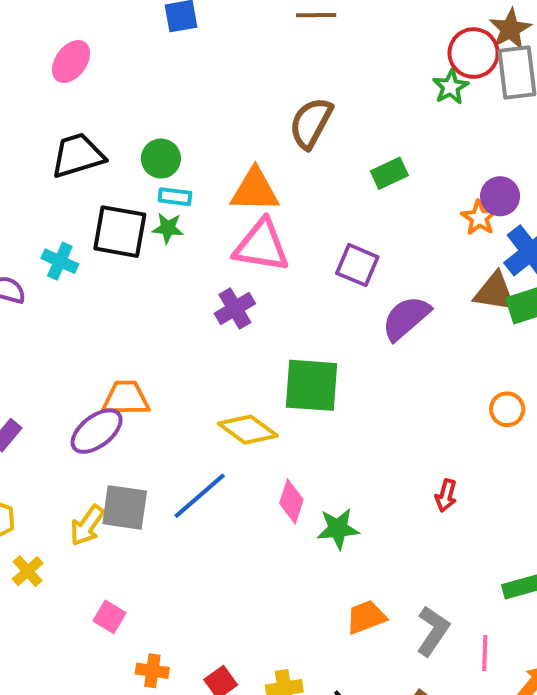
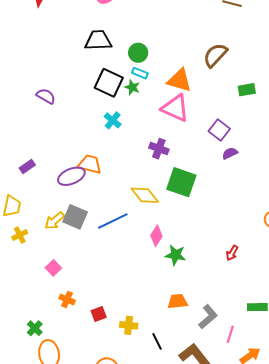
cyan cross: (60, 261) -> (113, 120), moved
purple cross: (235, 308) -> (159, 149), moved, turned 36
purple semicircle: (406, 318) -> (230, 153), moved, size x0.6

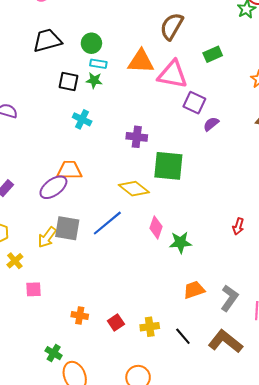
black square: (109, 83) -> (69, 82), size x0.7
pink triangle: (175, 108) -> (173, 74), moved
pink square: (53, 268) -> (34, 289), moved, turned -35

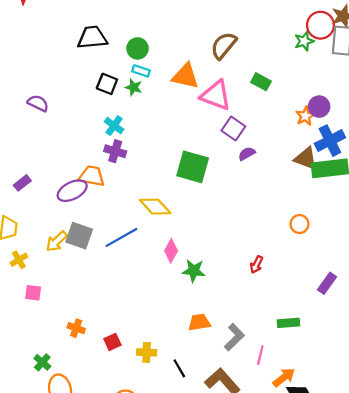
green rectangle: (213, 54) -> (261, 82), turned 42
purple cross: (137, 137) -> (115, 151), moved
green square: (168, 166) -> (193, 167), moved

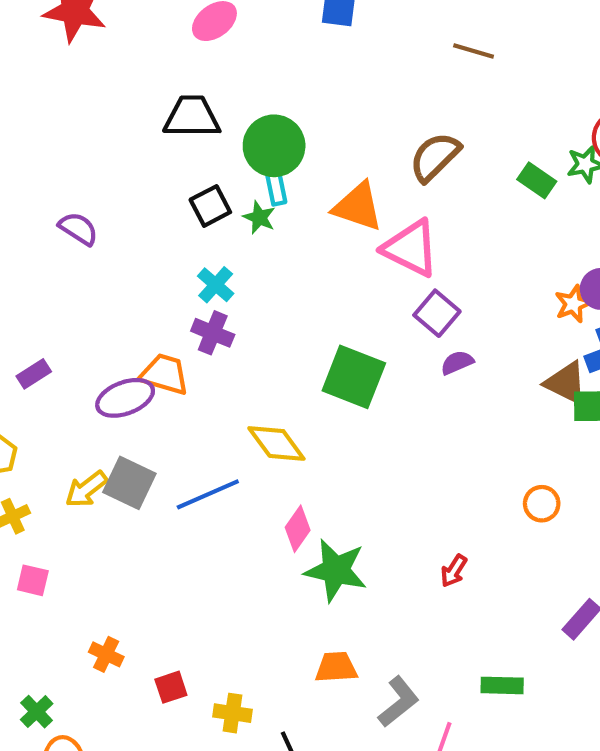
green circle: (138, 48) -> (274, 146), size x1.5
cyan rectangle: (141, 71) -> (276, 188), turned 54
green rectangle: (261, 82) -> (537, 180), moved
black square: (107, 84) -> (210, 206), turned 35
green star: (194, 271) -> (336, 570), size x1.4

